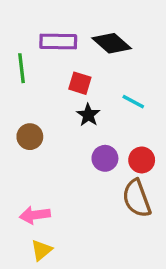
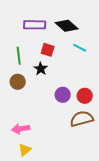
green line: (22, 68) -> (19, 56), moved
cyan line: (133, 102) -> (80, 48), moved
black star: (88, 115) -> (41, 69), moved
brown semicircle: (137, 198) -> (82, 119), turned 95

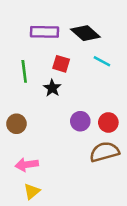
brown circle: (18, 82) -> (16, 124), moved

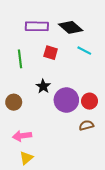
black star: (52, 88) -> (43, 86), moved
purple circle: (80, 121) -> (66, 100), size x1.5
brown semicircle: (105, 152) -> (86, 125), size x0.6

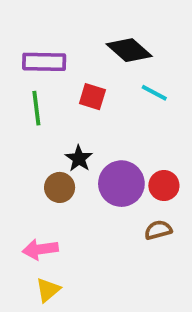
purple rectangle: (37, 26) -> (44, 62), moved
brown circle: (14, 102) -> (60, 187), moved

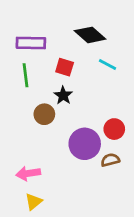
black star: (79, 158) -> (63, 95), moved
purple circle: (121, 184) -> (85, 144), moved
brown circle: (60, 187) -> (44, 114), moved

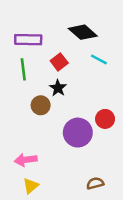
red square: (65, 67) -> (59, 62), turned 35
brown semicircle: (110, 160) -> (95, 183), moved

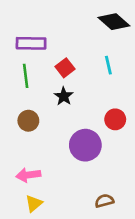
black diamond: (83, 32) -> (114, 22), moved
cyan line: (99, 59) -> (108, 65), turned 49
brown circle: (41, 105) -> (28, 121), moved
red circle: (105, 119) -> (115, 119), moved

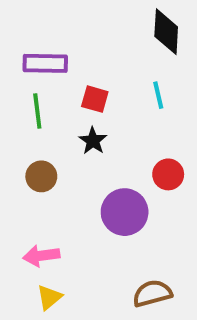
black diamond: (114, 22) -> (166, 32), turned 52
red square: (65, 68) -> (95, 99), turned -36
brown semicircle: (104, 201) -> (152, 293), size x1.4

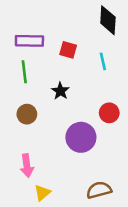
red square: (95, 99) -> (68, 50), moved
pink arrow: (41, 256) -> (27, 166), turned -90
yellow triangle: (49, 297) -> (42, 193), moved

